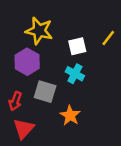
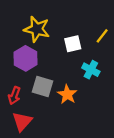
cyan cross: (75, 74) -> (91, 70), moved
orange star: (70, 115) -> (67, 94), moved

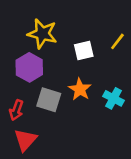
cyan cross: (91, 70) -> (114, 98), moved
orange star: (67, 94) -> (80, 89), moved

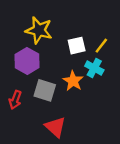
yellow line: (117, 41) -> (101, 46), moved
cyan cross: (114, 98) -> (94, 68), moved
red triangle: (25, 140) -> (55, 127), moved, turned -30

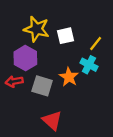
white square: (77, 46) -> (66, 36), moved
red arrow: (15, 100) -> (14, 81), moved, turned 60

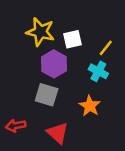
purple hexagon: (25, 58) -> (54, 64), moved
orange star: (69, 77) -> (90, 106), moved
red arrow: (14, 81) -> (16, 126), moved

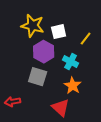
cyan cross: (98, 71) -> (71, 62), moved
red triangle: (58, 133) -> (61, 108), moved

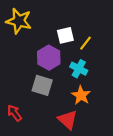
yellow star: (33, 26) -> (19, 21), moved
yellow line: (86, 39) -> (85, 43), moved
red arrow: (13, 102) -> (14, 113), turned 63

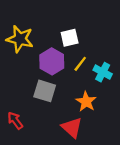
yellow star: (19, 21) -> (20, 39), moved
yellow line: (85, 43) -> (80, 64), moved
cyan cross: (79, 69) -> (103, 72), moved

